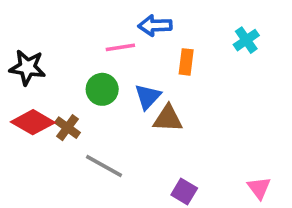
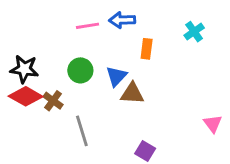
pink line: (120, 47) -> (88, 26), moved
black star: (27, 67) -> (24, 69), moved
gray line: (104, 166) -> (82, 131), turned 44
pink triangle: (259, 188) -> (213, 124), moved

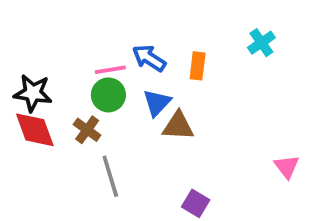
blue arrow: (122, 20) -> (149, 58), moved, turned 35
pink line: (88, 26) -> (110, 70), moved
red diamond: (26, 96) -> (35, 130), turned 40
brown cross: (53, 101) -> (87, 130), moved

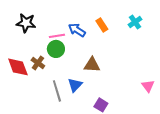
orange rectangle: (198, 66) -> (102, 25), moved, turned -40
black star: (33, 93) -> (26, 23), moved
blue triangle: (157, 103) -> (75, 85), moved
brown cross: (87, 130) -> (38, 63), moved

